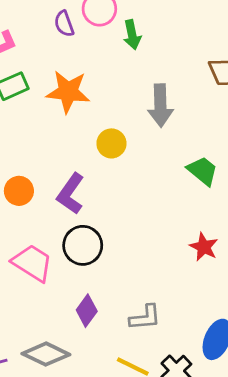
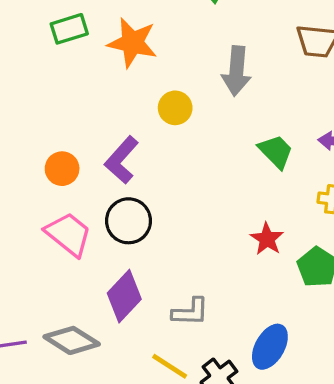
orange circle: (19, 191) -> (62, 169), moved
purple diamond: (87, 311) -> (124, 296), size x1.4

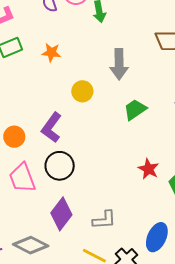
orange star: (132, 43) -> (51, 53), size x0.6
green trapezoid: (276, 151) -> (135, 110), moved, turned -75
pink trapezoid: (68, 234) -> (22, 178), turned -144

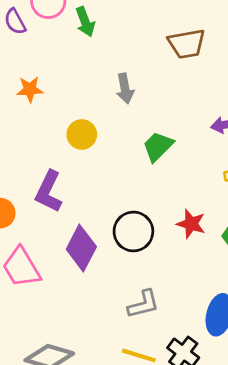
gray arrow: (119, 64) -> (125, 88), size x0.7
black circle: (60, 166) -> (133, 231), moved
purple diamond: (61, 214) -> (81, 248), moved

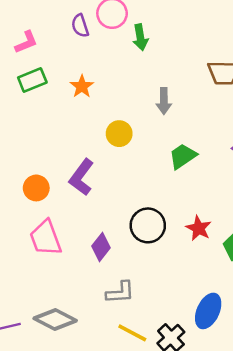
orange star: (30, 89) -> (82, 86), turned 30
purple diamond: (81, 248) -> (101, 247), moved, size x0.7
gray L-shape: (143, 304) -> (120, 292), moved

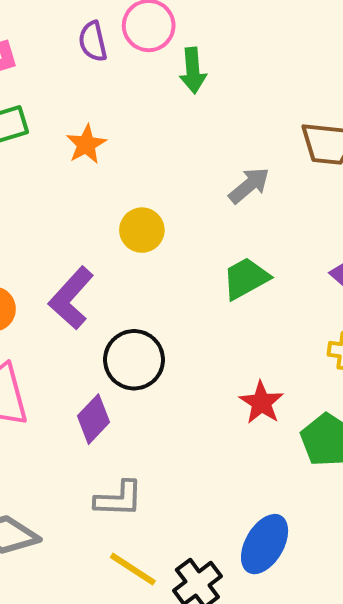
gray arrow: (164, 101) -> (249, 185), moved, turned -135
black circle: (148, 225) -> (134, 360), moved

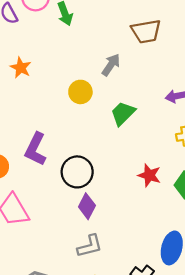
yellow circle: (142, 230) -> (80, 92), moved
purple diamond: (93, 419) -> (87, 206), moved

